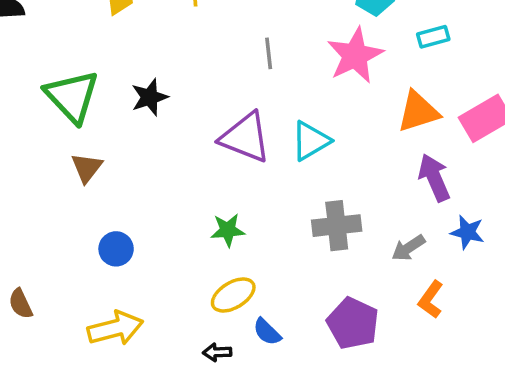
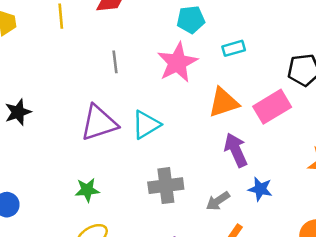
black star: (150, 97) -> (18, 112), moved
purple triangle: (245, 138) -> (99, 123), turned -39

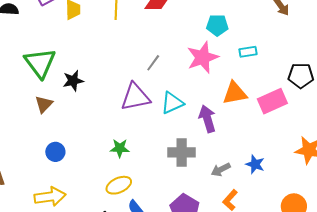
gray line: (115, 62) -> (153, 63), moved, turned 36
purple arrow: (236, 150) -> (207, 119), moved

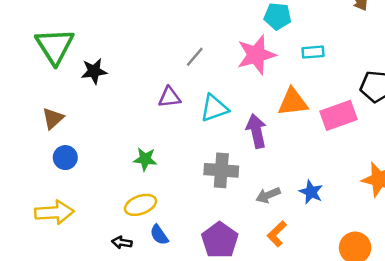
purple triangle: (135, 97) -> (169, 97), size x0.6
brown triangle: (44, 104) -> (53, 118), moved

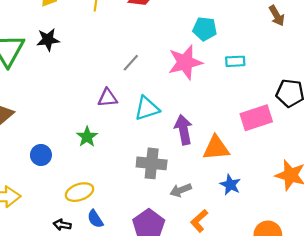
black star: (94, 71) -> (48, 40), moved
orange triangle: (293, 102) -> (216, 148), moved
blue circle: (65, 158) -> (41, 155), moved
green star: (145, 159) -> (87, 137), moved, turned 30
gray arrow: (268, 195) -> (181, 190), moved

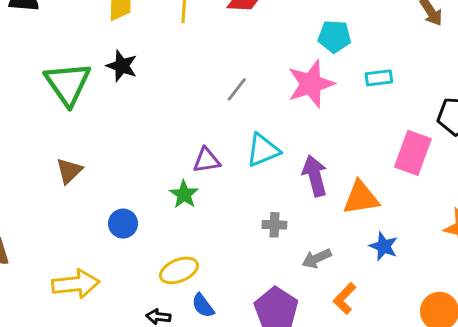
black star: (48, 40) -> (122, 66), turned 30
purple triangle: (108, 98) -> (207, 160), moved
pink rectangle: (256, 118) -> (413, 153), turned -48
gray cross: (152, 163) -> (274, 225), size x0.6

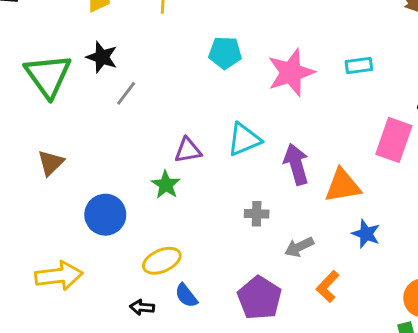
cyan pentagon: (334, 36) -> (225, 53), moved
gray line: (237, 89) -> (126, 93), moved
blue circle: (123, 224) -> (105, 215), size x1.4

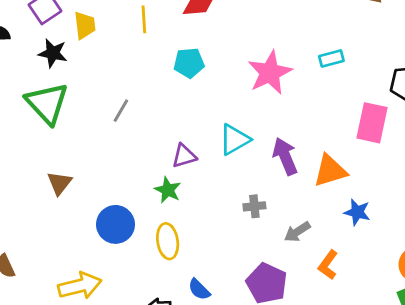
cyan pentagon: (225, 53) -> (189, 63), moved
black star: (102, 57) -> (53, 53), moved
yellow ellipse: (162, 261) -> (168, 241), moved, turned -68

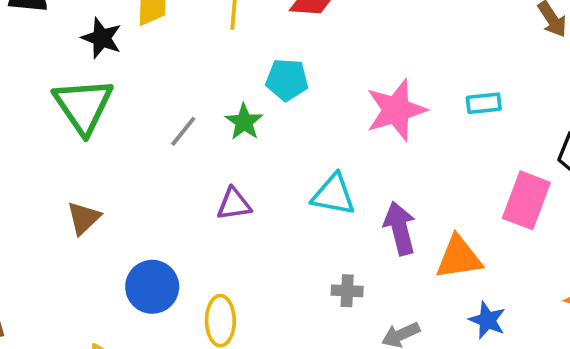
cyan triangle: (234, 139) -> (334, 195), turned 32
purple triangle: (184, 156) -> (234, 204), moved
green star: (168, 190) -> (244, 122), moved

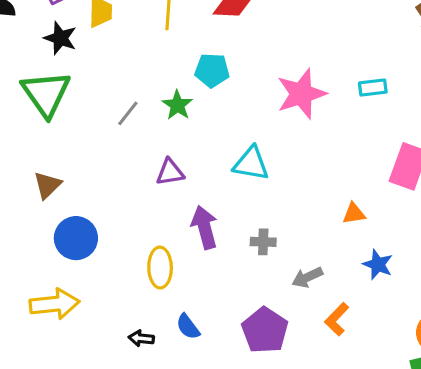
purple arrow: (400, 228) -> (205, 227), moved
orange triangle: (459, 257) -> (354, 214), size x0.6
blue circle: (152, 287) -> (76, 238), moved

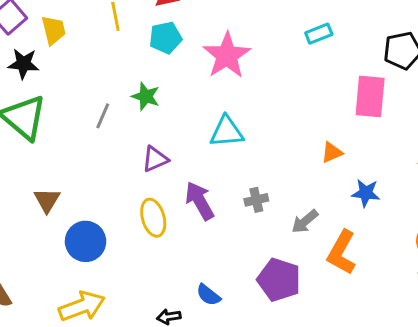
cyan pentagon: (212, 70) -> (165, 38), moved
pink star: (301, 94) -> (227, 55), moved
yellow ellipse: (160, 268) -> (153, 218), moved
orange L-shape: (337, 319) -> (342, 252), size x1.4

